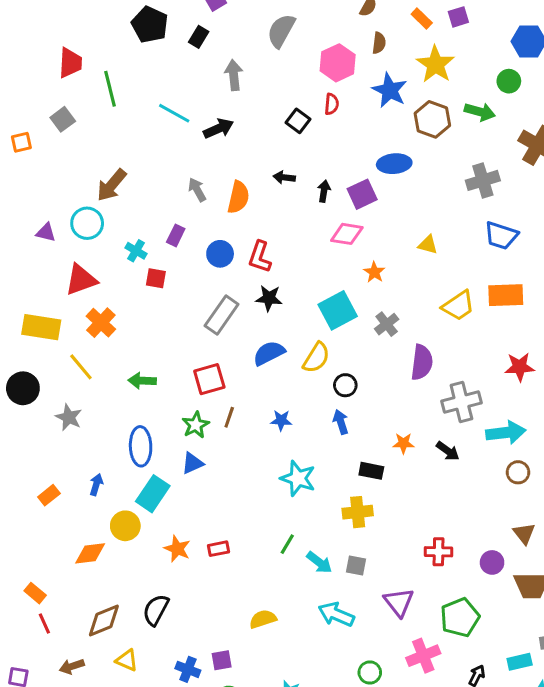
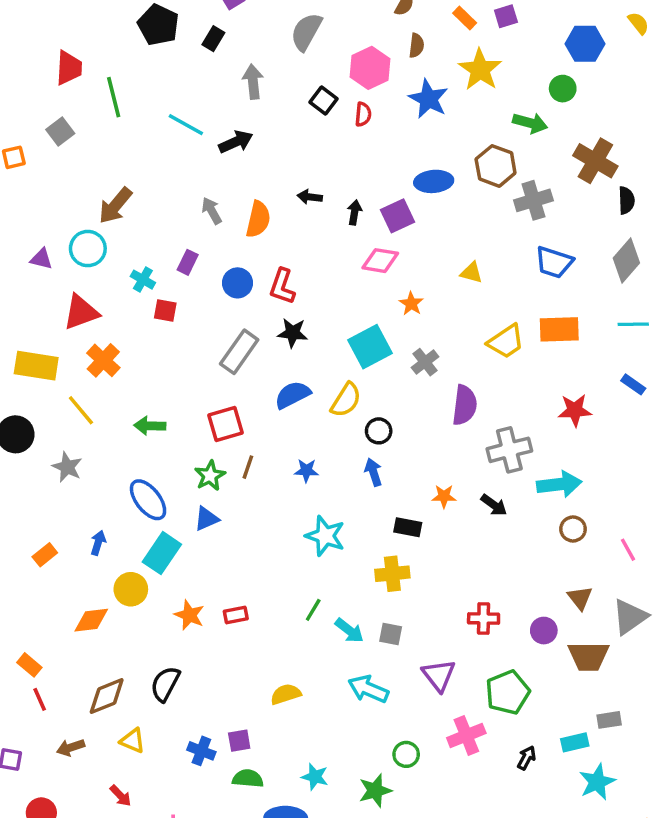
brown hexagon: (432, 119) -> (496, 166), moved
black square: (298, 121) -> (324, 101), moved
blue ellipse: (141, 446) -> (148, 500), turned -36

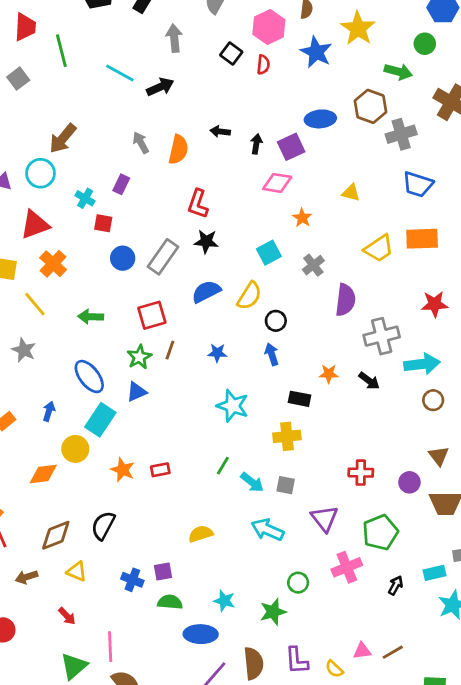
blue circle: (238, 283) -> (123, 258), moved
cyan square: (370, 347) -> (269, 253), size x0.7

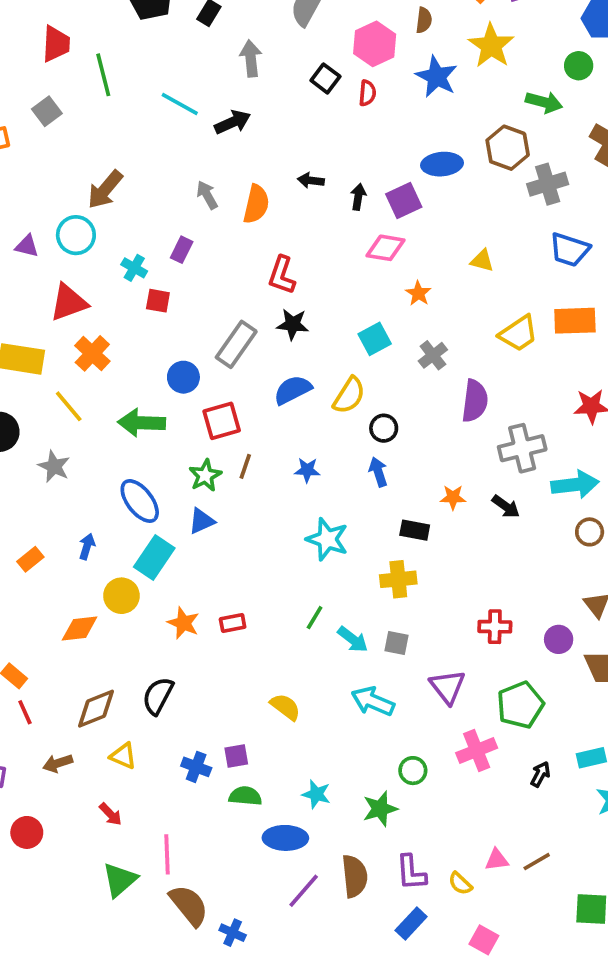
blue circle: (123, 258) -> (183, 377), moved
green arrow: (91, 317) -> (142, 423), size x1.4
yellow semicircle: (201, 534) -> (285, 707), turned 55

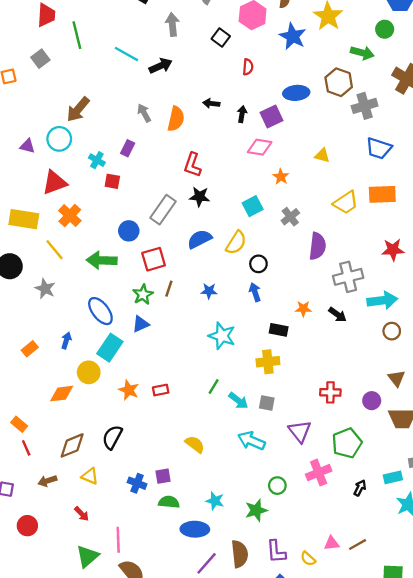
red semicircle: (367, 93) -> (248, 67), moved

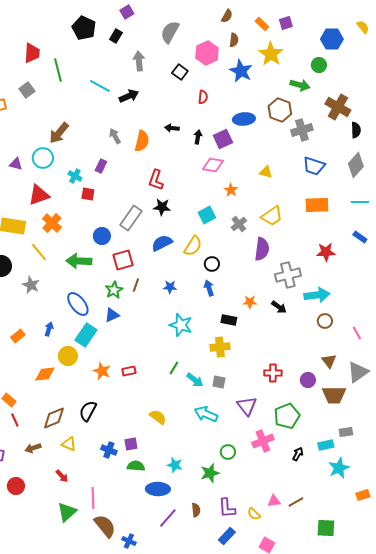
yellow trapezoid: (346, 203) -> (272, 216), moved
brown semicircle: (240, 554) -> (196, 510), size x0.6

